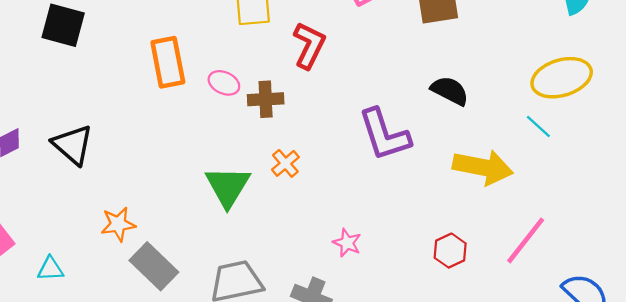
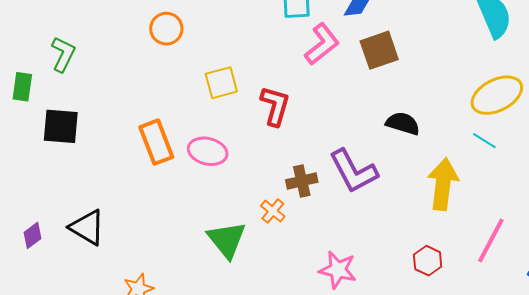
pink ellipse: (224, 83) -> (208, 151), size x1.4
brown cross: (266, 99) -> (302, 181), moved
yellow arrow: (483, 167) -> (443, 184), turned -84
pink star: (347, 243) -> (338, 270), size x1.5

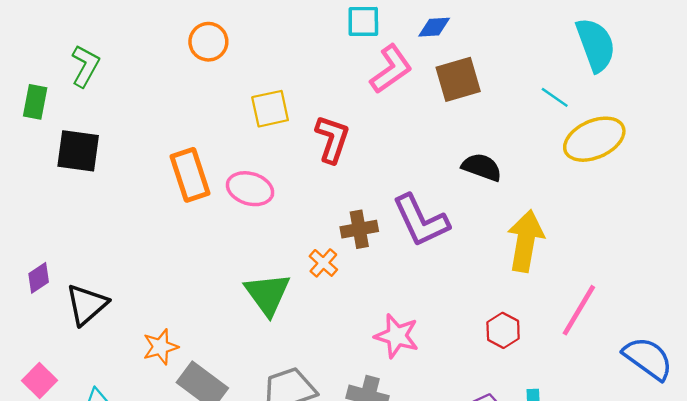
cyan line: (484, 141) -> (555, 97), moved
black triangle: (87, 228) -> (87, 304), moved, turned 45

